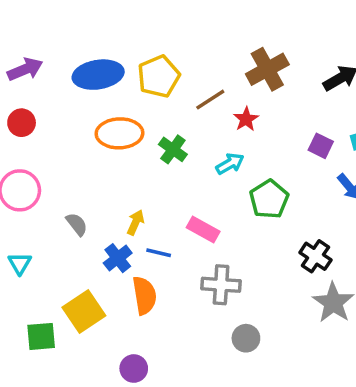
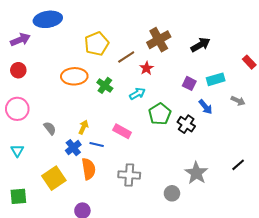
blue ellipse: (98, 75) -> (48, 19), moved
black cross: (315, 256) -> (186, 124), moved
gray cross: (221, 285) -> (129, 175), moved
green square: (41, 336) -> (18, 196), moved
gray circle: (246, 338) -> (172, 193), moved

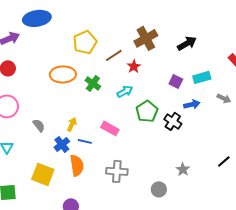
blue arrow: (206, 107) -> (192, 104), turned -63
gray star: (196, 173) -> (183, 169), size x0.6
yellow square: (54, 178) -> (43, 174), turned -35

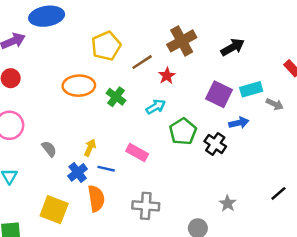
purple square: (176, 81) -> (219, 94), size x1.5
gray arrow: (224, 98) -> (275, 104), moved

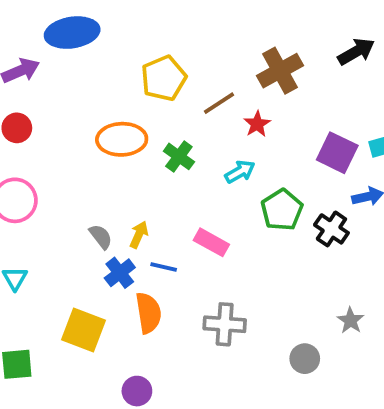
black arrow: (233, 47) -> (356, 52), moved
gray semicircle: (49, 149) -> (101, 237), moved

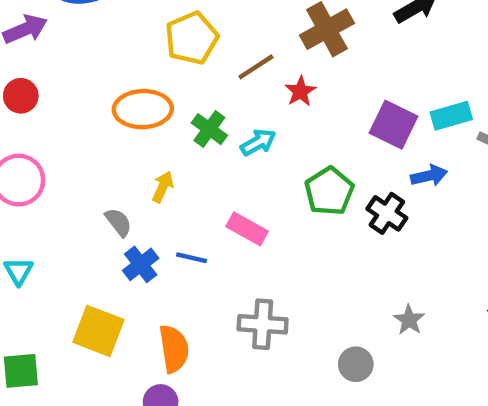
cyan arrow: (240, 172) -> (258, 142), moved
yellow arrow: (139, 235) -> (163, 187), moved
orange semicircle: (148, 313) -> (174, 349), moved

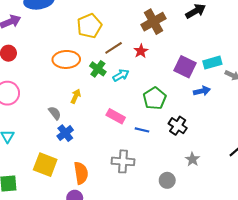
brown line: (256, 67) -> (114, 48), moved
black cross: (387, 213) -> (178, 126), moved
blue line: (192, 258) -> (142, 130), moved

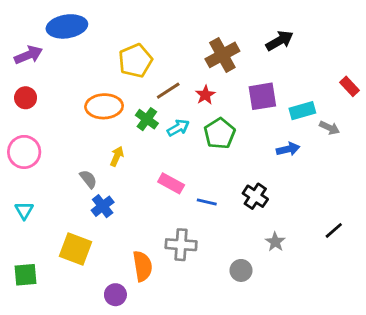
purple square: (185, 67) -> (262, 96), moved, turned -35
green pentagon: (155, 98) -> (220, 133), moved
orange semicircle: (81, 173) -> (143, 266), moved

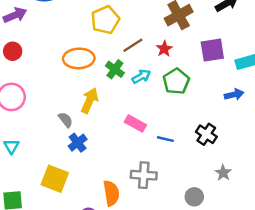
yellow arrow: (117, 156) -> (90, 101), size x1.5

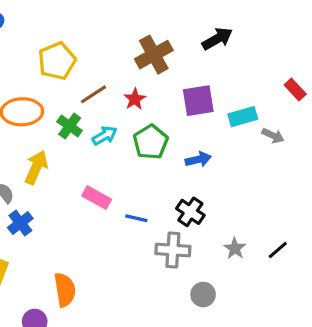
blue arrow: (234, 95) -> (198, 159), moved
gray star: (223, 173) -> (235, 248), moved
gray cross: (144, 175) -> (173, 250), moved
gray circle: (194, 197) -> (203, 294), moved

